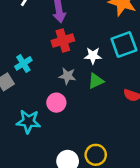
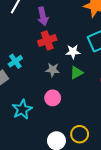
pink circle: (56, 103) -> (53, 98), moved
cyan star: (28, 121) -> (22, 109), turned -30

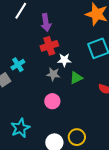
white star: (73, 52) -> (64, 60), moved
cyan star: (22, 109) -> (20, 128), moved

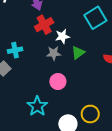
cyan cross: (18, 65) -> (15, 50), turned 32
cyan star: (20, 128) -> (37, 106), moved

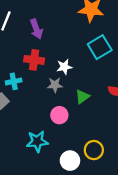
red cross: (44, 25) -> (34, 60), moved, turned 36
green triangle: (78, 53) -> (82, 97), moved
cyan star: (37, 106) -> (37, 141), turned 30

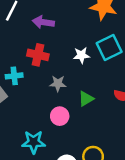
purple arrow: (36, 29) -> (43, 22), turned 114
white star: (64, 67) -> (81, 55), moved

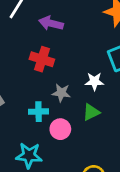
white star: (81, 55) -> (94, 81), moved
cyan cross: (14, 76) -> (39, 112), moved

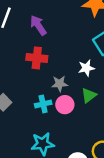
purple arrow: (51, 23) -> (38, 25), turned 54
pink circle: (60, 129) -> (65, 105), moved

